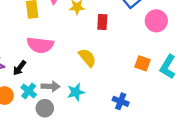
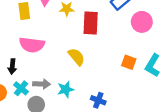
red rectangle: (102, 22) -> (91, 23), size x1.5
black arrow: (19, 68) -> (12, 67), turned -32
blue cross: (121, 101) -> (98, 100), moved

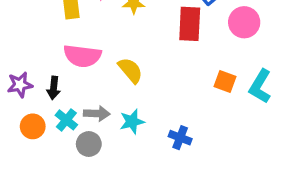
red rectangle: (91, 23) -> (190, 24), moved
yellow semicircle: (76, 57) -> (130, 70), moved

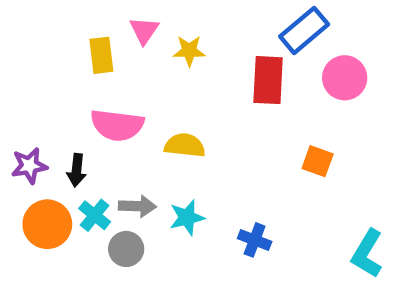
yellow semicircle: (130, 70) -> (185, 145), turned -44
cyan L-shape: (260, 86) -> (367, 253), moved
orange circle: (33, 126) -> (47, 224), size x1.4

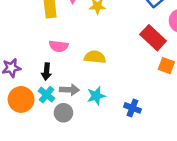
red rectangle: (268, 80) -> (153, 38), moved, turned -50
pink semicircle: (117, 125) -> (59, 46), size x0.7
black arrow: (77, 170) -> (46, 72), moved

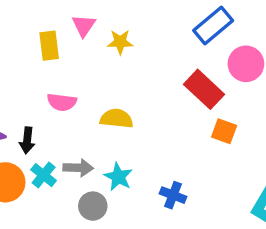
black arrow: (46, 72) -> (27, 140), moved
cyan star: (96, 96) -> (118, 177), turned -30
gray circle: (63, 113) -> (93, 206), moved

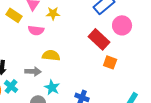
yellow rectangle: (49, 46) -> (14, 15), turned -49
pink semicircle: (62, 102) -> (36, 30), moved
gray arrow: (78, 168) -> (33, 71), moved

